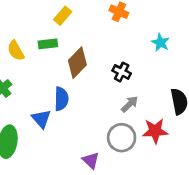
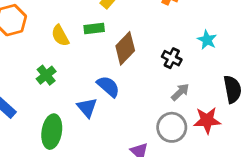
cyan star: (160, 43) -> (207, 40), moved
blue semicircle: (61, 99) -> (108, 86), turned -50

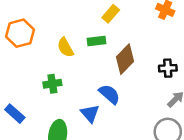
black cross: (172, 58) -> (168, 68), turned -30
green cross: (46, 75) -> (52, 84), turned 30

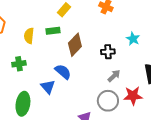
yellow semicircle: (65, 47) -> (29, 36), turned 35

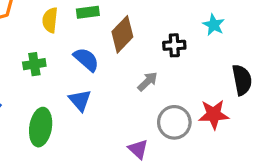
blue semicircle: (63, 72) -> (86, 59), moved
gray arrow: (114, 76) -> (148, 81), moved

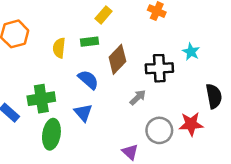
black cross: (174, 45) -> (159, 68), size x1.5
green cross: (34, 64) -> (41, 99), moved, size x1.5

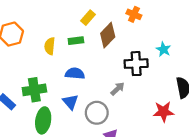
brown diamond: (117, 59) -> (108, 35), moved
blue semicircle: (88, 80) -> (75, 73), turned -36
gray circle: (159, 130) -> (97, 113), moved

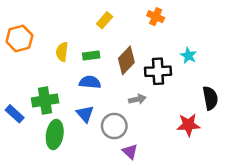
brown diamond: (108, 35) -> (126, 60), moved
green rectangle: (76, 41) -> (91, 56), moved
gray arrow: (118, 89) -> (137, 99), turned 32

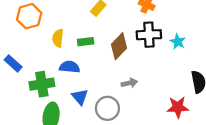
orange hexagon: (19, 38) -> (29, 16), moved
black cross: (158, 71) -> (149, 35), moved
blue semicircle: (90, 82) -> (69, 67), moved
blue rectangle: (15, 114) -> (13, 63), moved

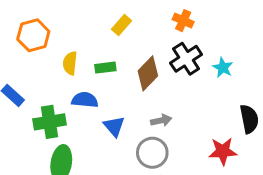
black cross: (149, 35) -> (186, 59), turned -30
blue triangle: (80, 97) -> (114, 126), moved
gray circle: (107, 108) -> (152, 153), moved

